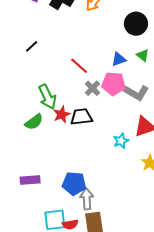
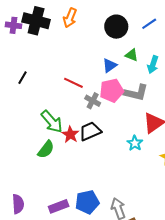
blue pentagon: (74, 184) -> (87, 202), moved

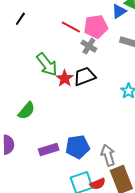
blue triangle: (110, 66) -> (119, 11), moved
pink pentagon: (112, 90) -> (96, 27), moved
green semicircle: (46, 149) -> (26, 111), moved

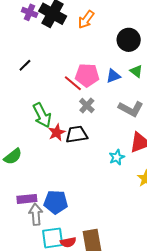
blue triangle: (119, 11) -> (113, 76), moved
pink pentagon: (96, 27) -> (87, 75), moved
gray arrow: (108, 155) -> (36, 214), moved

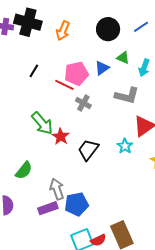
orange arrow: (86, 20) -> (63, 31), moved
black line: (25, 65) -> (34, 71), moved
black trapezoid: (77, 134) -> (88, 150), moved, turned -30
gray arrow: (36, 214) -> (57, 189), moved

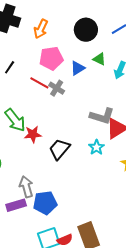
pink pentagon: (76, 74) -> (51, 58), moved
gray L-shape: (127, 96) -> (102, 116), moved
gray cross: (83, 103) -> (57, 88), moved
red star: (61, 136) -> (33, 134), turned 30

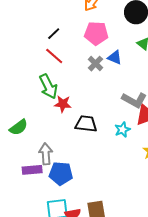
blue triangle: (78, 68) -> (115, 57), moved, turned 42
red line: (39, 83) -> (54, 56), moved
black trapezoid: (60, 149) -> (86, 124), turned 45

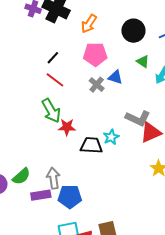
green semicircle: (19, 127) -> (21, 176), moved
cyan star: (123, 130) -> (111, 137), moved

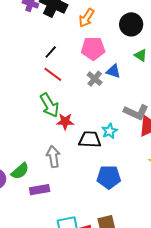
gray arrow: (53, 178) -> (53, 157), moved
blue pentagon: (70, 197) -> (109, 177), moved

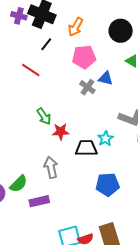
black line: (51, 52) -> (46, 44), moved
red line: (53, 74) -> (31, 70), moved
green arrow: (49, 105) -> (44, 116), size x0.7

